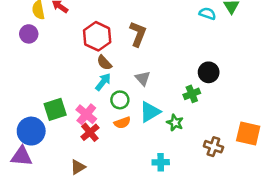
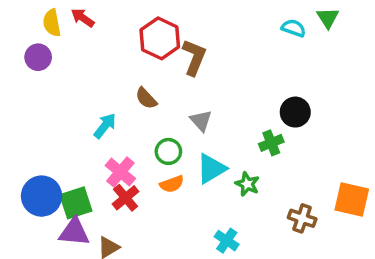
red hexagon: (97, 36) -> (160, 38), moved
cyan arrow: (103, 82) -> (105, 126), moved
green square: (55, 109) -> (76, 203), moved
purple triangle: (22, 156) -> (74, 232), moved
cyan cross: (161, 162) -> (227, 241), turned 35

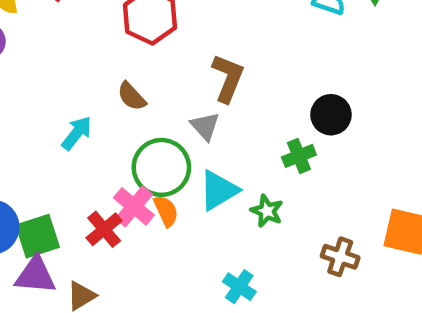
brown L-shape: (194, 57) -> (228, 78), moved
green circle: (168, 151) -> (161, 167), size x1.6
pink cross: (120, 172) -> (134, 206), moved
orange semicircle: (172, 184) -> (166, 211), turned -95

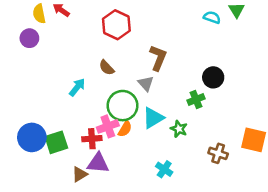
pink cross: (134, 206) -> (108, 126), turned 30
orange semicircle: (166, 211) -> (125, 129), turned 56
red cross: (104, 229) -> (92, 139), turned 36
purple triangle: (35, 275) -> (98, 163), moved

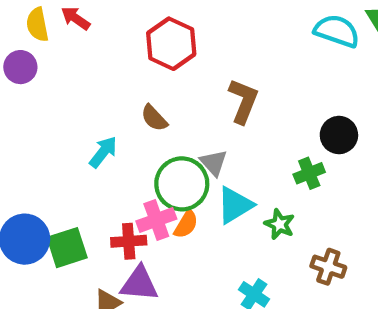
cyan semicircle: (212, 17) -> (337, 31), size x1.5
gray triangle: (146, 84) -> (214, 163), moved
brown cross: (218, 153) -> (328, 267), moved

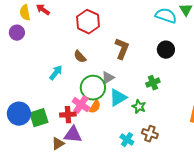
black circle: (339, 135) -> (166, 50), moved
gray triangle: (214, 163) -> (108, 78), turned 40
pink cross: (156, 220) -> (81, 105), turned -36
brown cross: (328, 267) -> (150, 134), moved

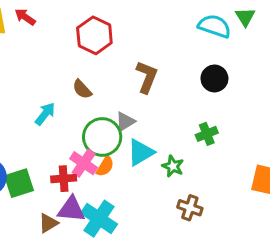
green cross: (153, 83) -> (207, 134), moved
cyan cross: (127, 140) -> (99, 219), moved, size x1.6

